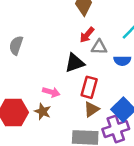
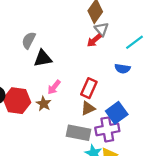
gray triangle: (99, 47) -> (102, 29), moved, turned 40
black triangle: (75, 63) -> (43, 58), moved
pink arrow: (51, 92) -> (54, 87), turned 104

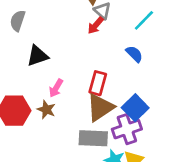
gray semicircle: (29, 40) -> (18, 21), moved
blue semicircle: (122, 69) -> (134, 54), turned -136
brown triangle: (88, 108) -> (100, 107), size x1.6

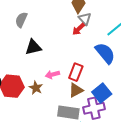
blue semicircle: (134, 54) -> (105, 53), size x1.6
pink arrow: (56, 88) -> (52, 74), moved, turned 40
brown triangle: (100, 107) -> (76, 90), size x0.7

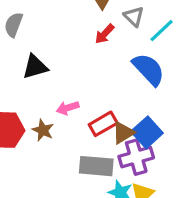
gray triangle: (85, 19) -> (134, 17), moved
red rectangle: (76, 72) -> (103, 124), moved, turned 42
brown triangle: (76, 90) -> (123, 133), moved

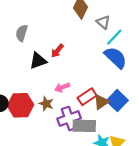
cyan line: (162, 31) -> (114, 37), moved
red arrow: (105, 34) -> (57, 51), moved
purple cross: (136, 157) -> (69, 118), moved

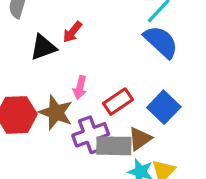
pink arrow: (62, 87) -> (80, 88), turned -56
brown triangle: (101, 102) -> (140, 139), moved
brown star: (46, 104) -> (56, 113), size x1.5

